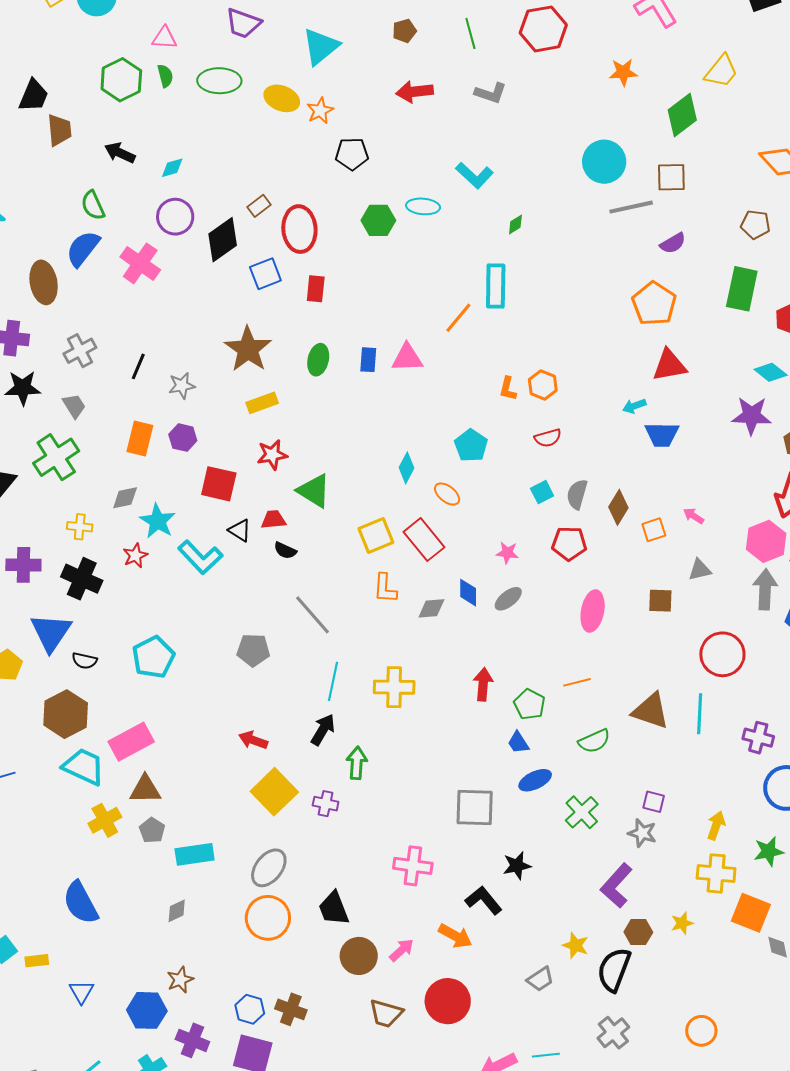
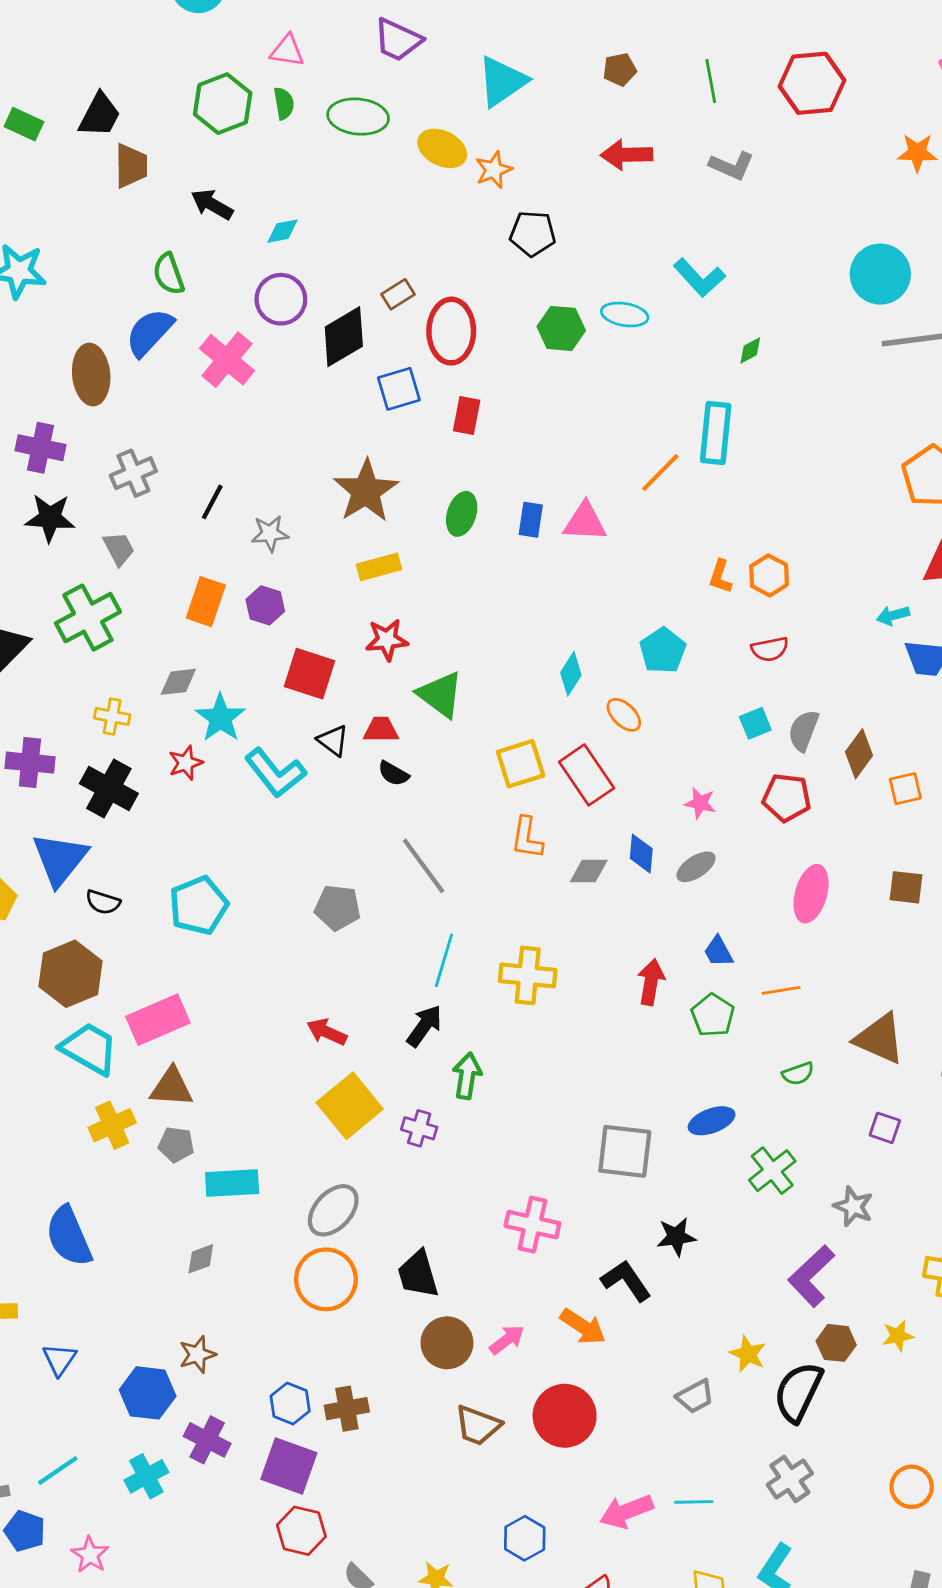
green semicircle: (594, 741) -> (798, 1074), size x0.7
blue trapezoid: (518, 743) -> (718, 952), moved
purple square: (654, 802) -> (885, 1128), moved
gray pentagon: (152, 830) -> (176, 1145), turned -30
brown cross: (291, 1009) -> (347, 1409), turned -36

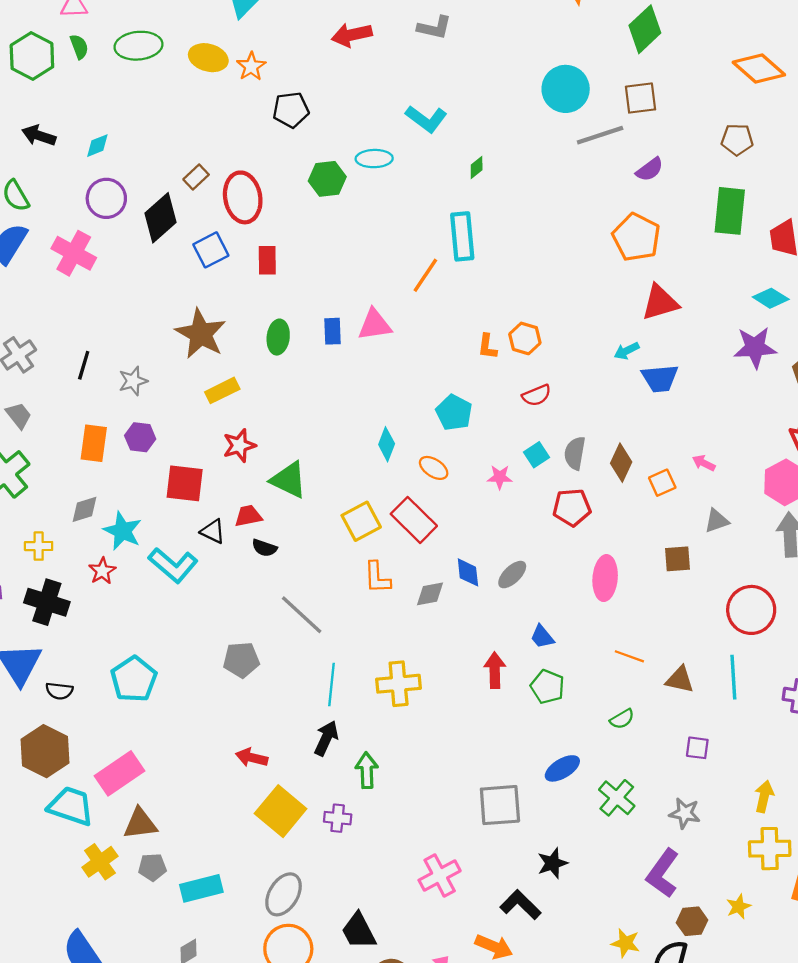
pink star: (700, 803) -> (500, 477), moved
orange line: (781, 990) -> (629, 656), moved, turned 40
brown triangle: (879, 1039) -> (680, 680), size x0.7
pink cross: (532, 1225) -> (440, 875), turned -30

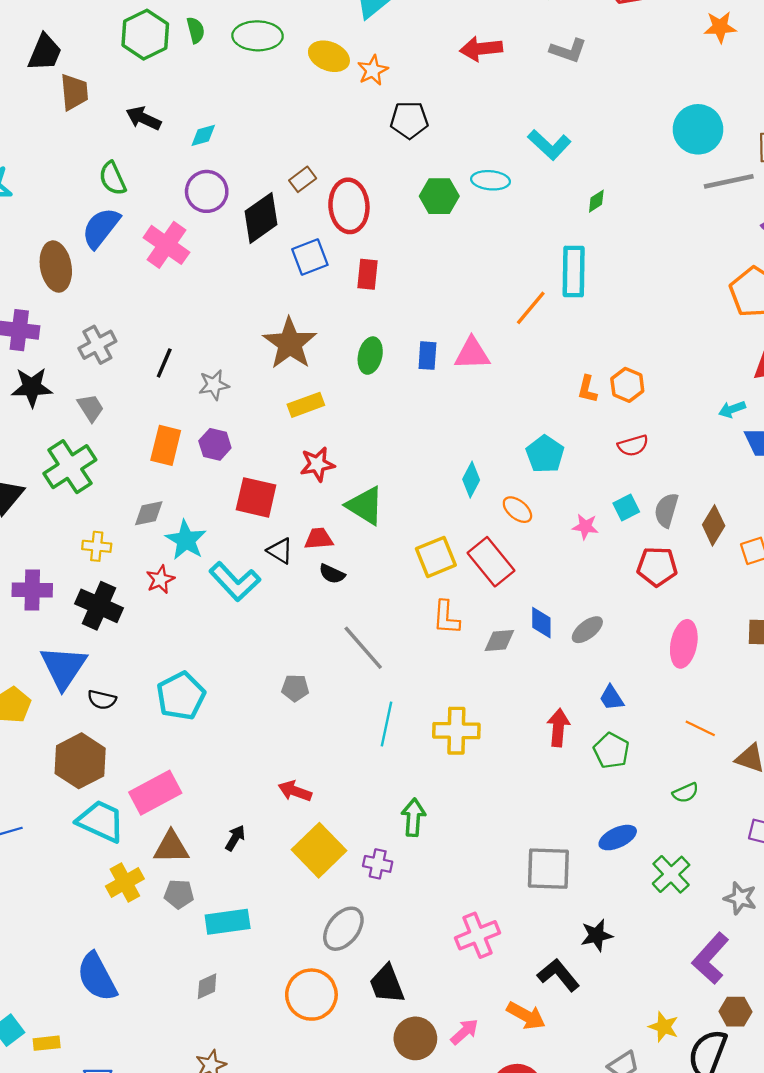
gray pentagon: (241, 660) -> (295, 688), size x0.7
black arrow: (326, 738) -> (235, 838), moved, size x0.7
gray ellipse: (284, 894) -> (343, 929), moved

